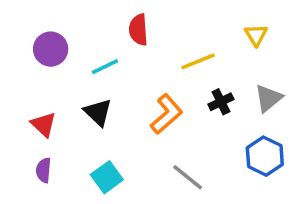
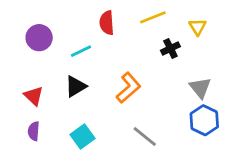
yellow line: (198, 61) -> (153, 17), moved
gray triangle: (268, 98) -> (200, 88), moved, turned -30
black cross: (221, 102) -> (170, 48), moved
black triangle: (98, 112) -> (76, 86), turned 45

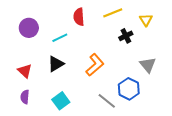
blue hexagon: (204, 120) -> (129, 89), moved

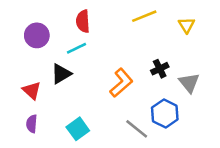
red semicircle: (79, 17) -> (83, 21), moved
black cross: (126, 36) -> (160, 69), moved
black triangle: (56, 64) -> (61, 74), moved

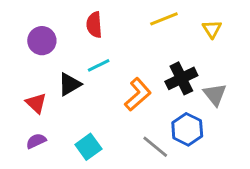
cyan line: (76, 48) -> (99, 65), moved
black cross: (160, 69) -> (181, 78), size x1.5
purple semicircle: (32, 124) -> (36, 141), turned 60

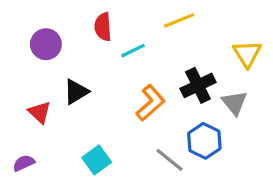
yellow triangle: (212, 29) -> (247, 54), moved, size x1.4
cyan line: (99, 65) -> (133, 51), moved
purple semicircle: (36, 141) -> (24, 163), moved

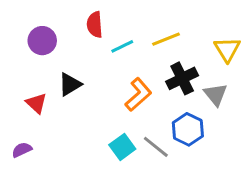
yellow line: (179, 20) -> (166, 39), moved
cyan square: (97, 160) -> (122, 147), moved

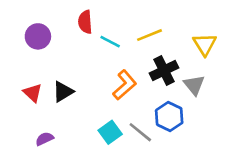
cyan line: (122, 46) -> (110, 42), turned 54
black triangle: (70, 84) -> (63, 92), moved
purple semicircle: (22, 150) -> (45, 139), moved

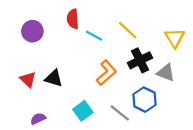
yellow line: (150, 35) -> (128, 30), turned 65
gray triangle: (194, 85) -> (166, 73), turned -30
black triangle: (63, 92) -> (54, 78), turned 48
cyan square: (110, 132) -> (83, 111), moved

